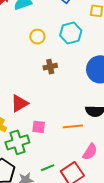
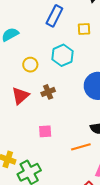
red triangle: (19, 103) -> (20, 96), moved
pink square: (39, 127) -> (45, 131), moved

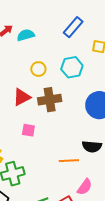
brown cross: (48, 92) -> (50, 100), size x1.6
pink square: (45, 131) -> (28, 130), moved

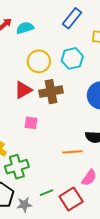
yellow circle: (38, 69) -> (39, 61), size x1.5

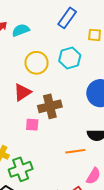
brown cross: (51, 92) -> (50, 106), moved

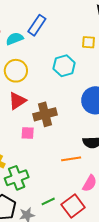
blue rectangle: (67, 18) -> (37, 25), moved
yellow circle: (36, 63) -> (16, 71), moved

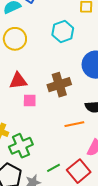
red triangle: (17, 101) -> (18, 81), moved, turned 30
brown cross: (45, 114) -> (59, 85), moved

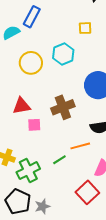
yellow circle: (15, 39) -> (31, 63), moved
green line: (54, 168) -> (59, 160), moved

